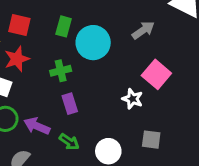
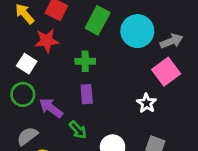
green rectangle: (64, 26) -> (98, 20), size x1.4
cyan circle: (93, 43) -> (137, 31), moved
pink square: (156, 74) -> (166, 72), moved

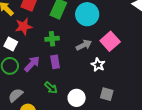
gray arrow: (172, 41) -> (84, 45), moved
purple arrow: (51, 108) -> (32, 64), moved, turned 102

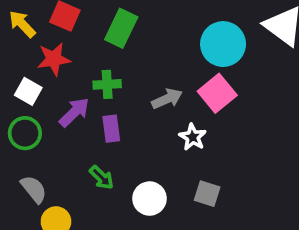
cyan circle: (87, 14) -> (223, 44), moved
purple arrow: (32, 64) -> (74, 112), moved
gray semicircle: (16, 95) -> (34, 189), turned 91

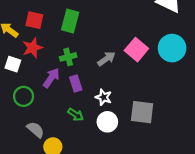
cyan circle: (223, 44) -> (172, 48), moved
white square: (28, 91) -> (13, 64), moved
white star: (193, 137) -> (103, 97), moved
gray square: (207, 194) -> (142, 112), size x1.5

